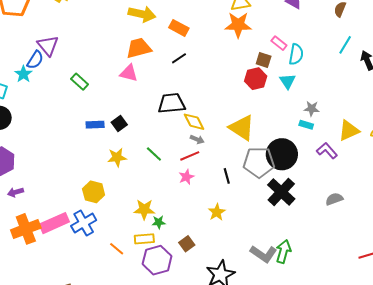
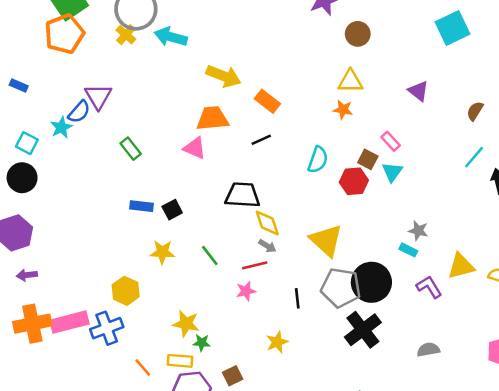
orange star: (238, 25) -> (343, 110), size x0.6
cyan semicircle: (296, 54) -> (318, 160), moved
cyan triangle: (288, 81) -> (392, 172), moved

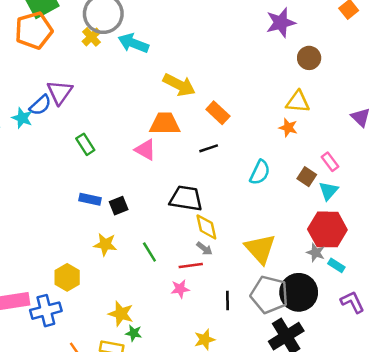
cyan star: (61, 127) -> (22, 118), turned -30
red hexagon: (354, 181) -> (327, 229), moved, size x1.4
gray star: (418, 231) -> (316, 253), moved

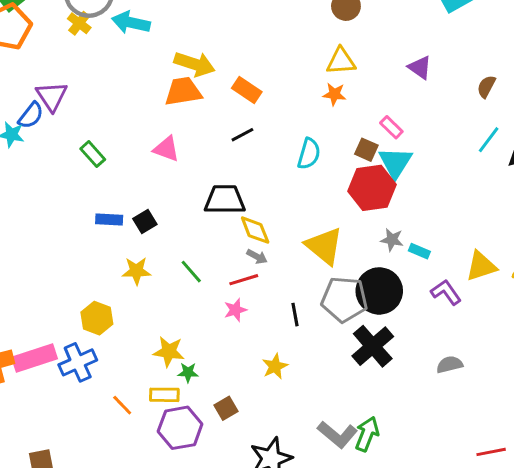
orange trapezoid: (165, 124) -> (183, 91), moved
cyan triangle: (329, 191) -> (395, 162), size x1.4
red hexagon: (327, 229) -> (372, 188), moved

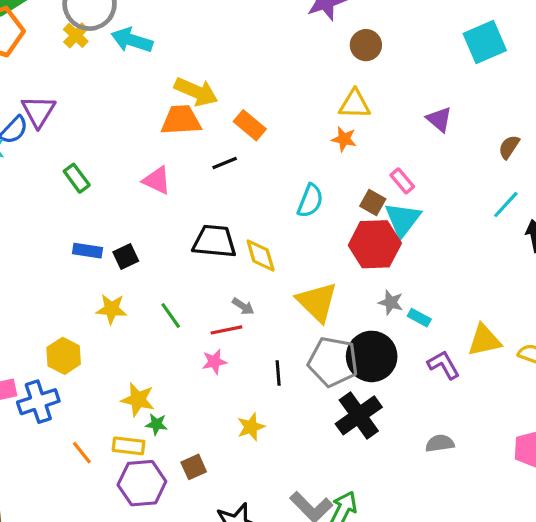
black line: (242, 135) -> (225, 163), moved
yellow diamond: (255, 230) -> (261, 255), moved

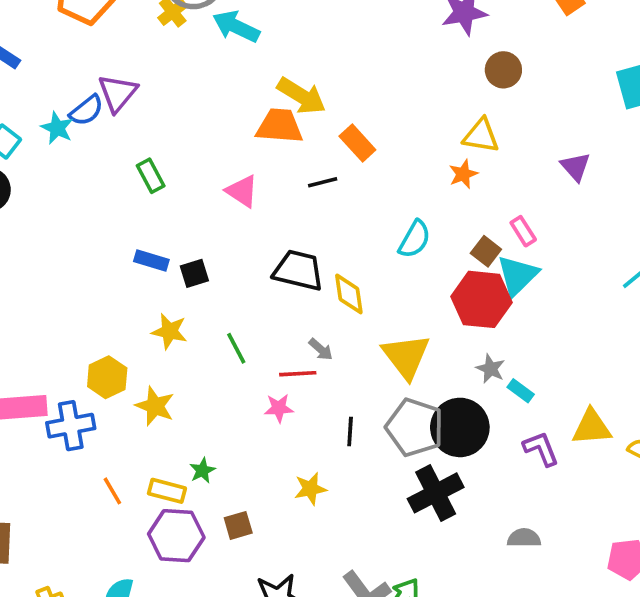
orange star: (344, 139) -> (463, 174), turned 30
yellow star: (138, 400) -> (155, 406), moved
green star: (156, 424) -> (202, 470), turned 30

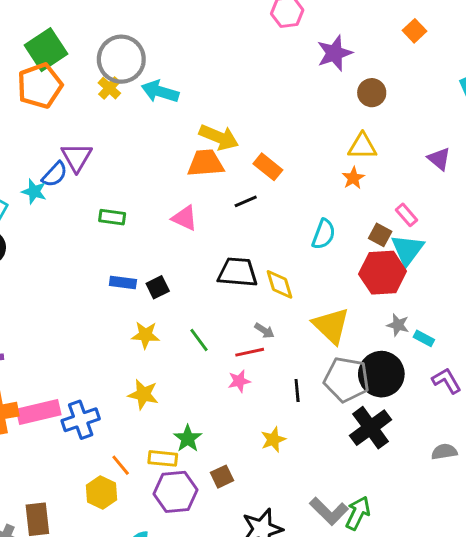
green rectangle: (151, 176) -> (112, 217), turned -45
yellow hexagon: (107, 377) -> (101, 493), moved
green star: (202, 470) -> (188, 438), size x1.4

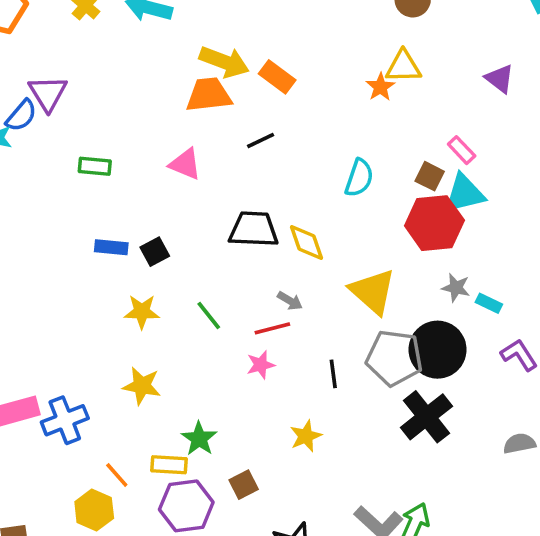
orange rectangle: (268, 167) -> (277, 77), moved
orange star: (353, 178) -> (380, 87), moved
cyan triangle: (408, 250) -> (464, 193), turned 42

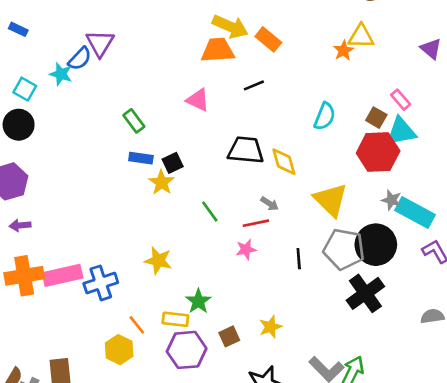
green rectangle: (95, 166) -> (134, 121), moved, turned 45
cyan rectangle: (489, 303) -> (415, 213), size x2.0
yellow star: (142, 312) -> (162, 182), moved, turned 30
yellow star: (306, 436) -> (271, 327), moved

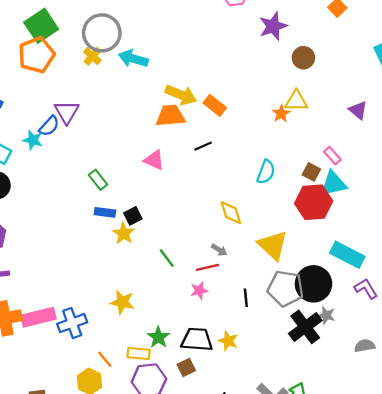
black trapezoid: (246, 150) -> (197, 340), moved
gray star: (391, 200) -> (326, 315), moved
yellow star: (271, 327) -> (228, 341), moved, turned -30

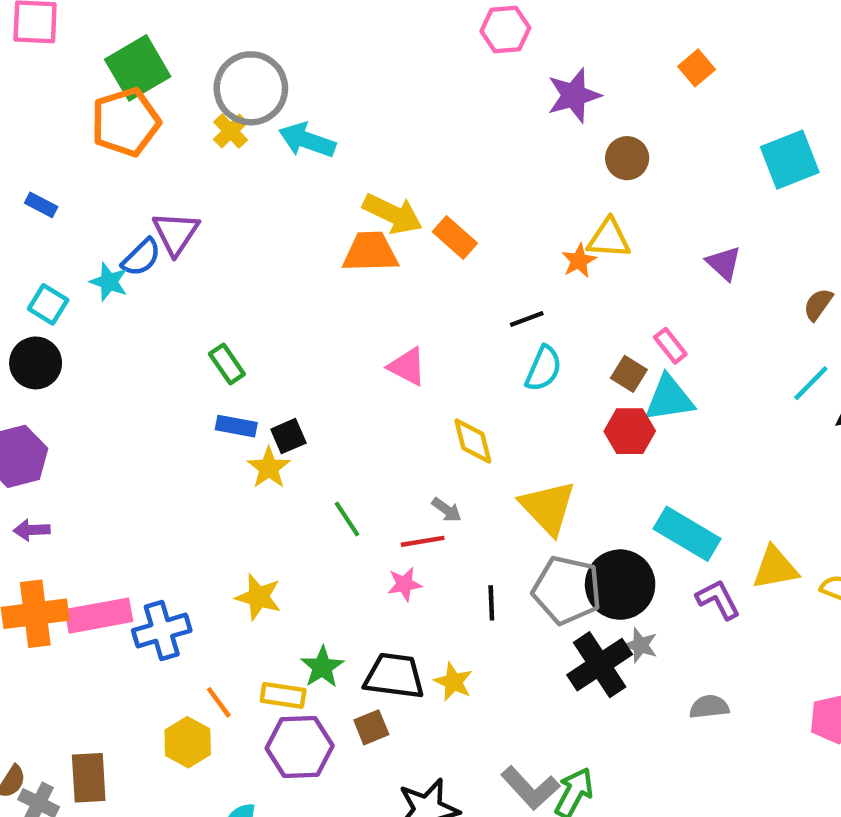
black line: (203, 146) -> (527, 319), moved
pink triangle: (154, 160) -> (407, 367), moved
red hexagon: (314, 202) -> (630, 431), size x0.7

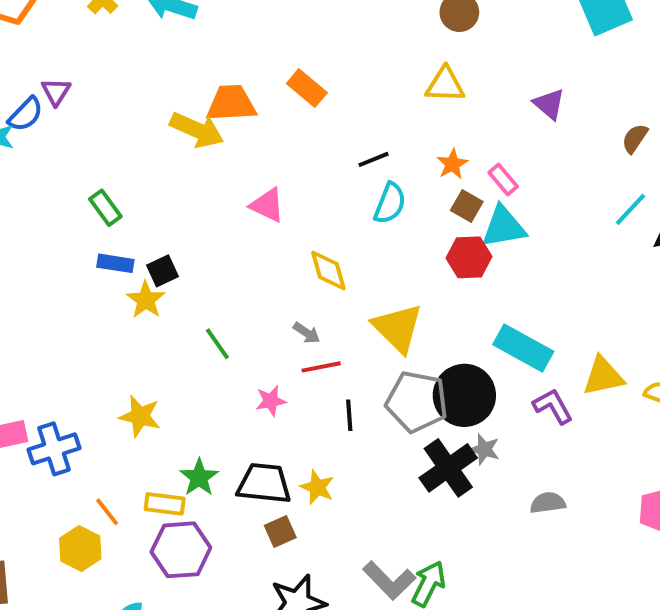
yellow arrow: (393, 214) -> (197, 130), moved
purple triangle: (176, 233) -> (56, 92), size x0.7
orange star: (579, 261) -> (452, 164), moved
red line: (423, 541) -> (321, 367), moved
brown square: (371, 727) -> (280, 531), moved

